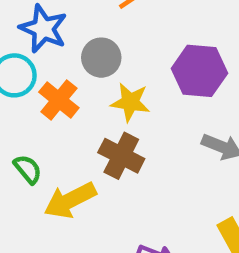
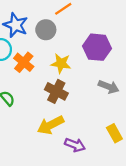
gray circle: (101, 58) -> (46, 30), moved
yellow arrow: (70, 200) -> (50, 125), moved

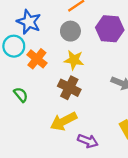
gray circle: (46, 30) -> (70, 31), moved
purple hexagon: (97, 47) -> (110, 29), moved

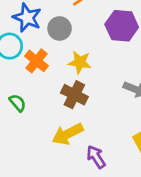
gray circle: (70, 31) -> (60, 28), moved
purple arrow: (88, 141) -> (96, 157), turned -144

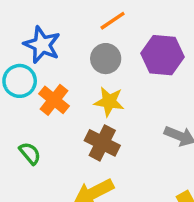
gray circle: (60, 28) -> (106, 59), moved

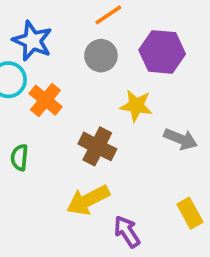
yellow star: (109, 102) -> (136, 106), moved
green semicircle: (30, 153) -> (19, 158), turned -135

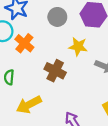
yellow arrow: (88, 200) -> (29, 105), moved

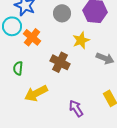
yellow star: (78, 47) -> (81, 40), turned -30

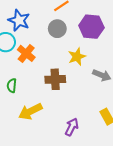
brown cross: (60, 62) -> (55, 79), turned -30
purple arrow: (76, 108) -> (72, 127), turned 60

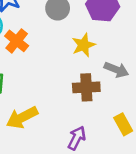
brown cross: (55, 79) -> (86, 87), moved

